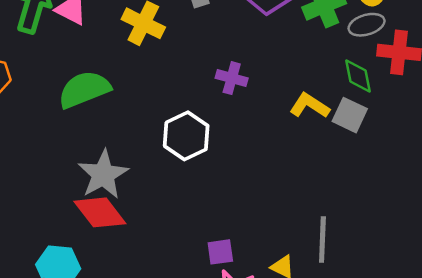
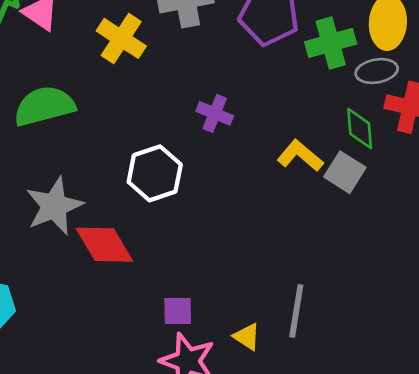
red diamond: (100, 212) -> (104, 245), moved

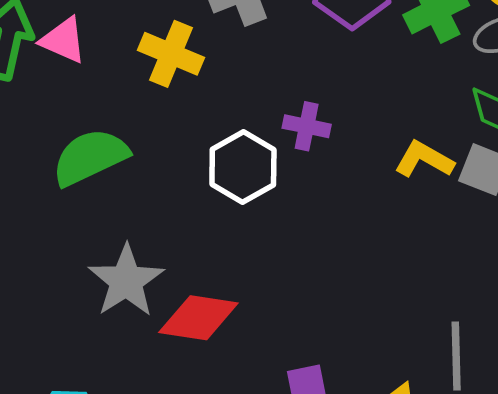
white hexagon: (155, 173) -> (243, 167), moved
red diamond: (104, 245) -> (198, 318), turned -40

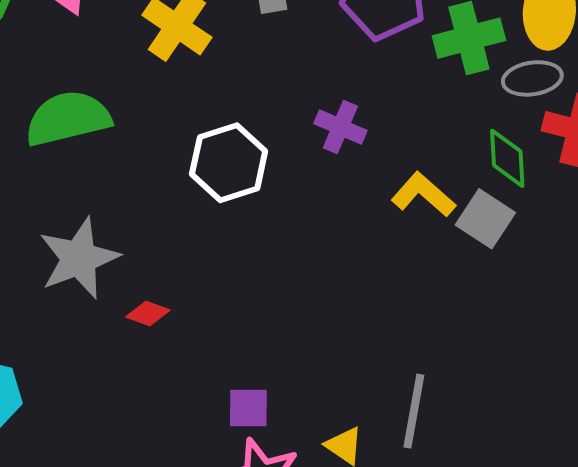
purple cross: (307, 126) -> (340, 127), moved
red diamond: (198, 318) -> (148, 313), size x0.5

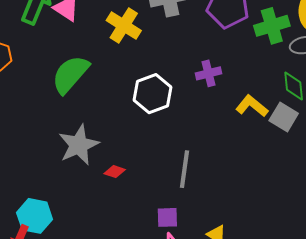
green semicircle: (68, 118) -> (70, 74), turned -33
purple cross: (340, 127) -> (208, 73), turned -35
gray line: (414, 411) -> (184, 169), moved

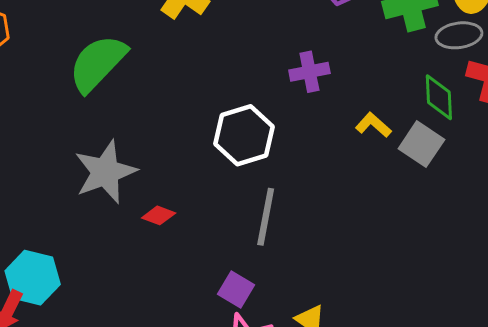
white hexagon: (153, 94) -> (244, 135), moved
yellow L-shape: (252, 106) -> (373, 125), size x0.7
purple square: (167, 217) -> (236, 289), turned 30

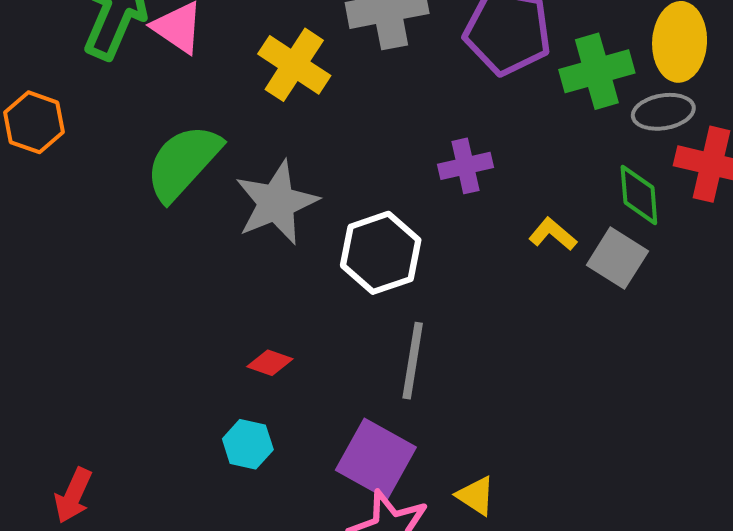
gray star: (105, 172) -> (276, 203), moved
cyan hexagon: (33, 278) -> (248, 444), moved, size x0.7
purple square: (236, 289) -> (376, 459), size x1.6

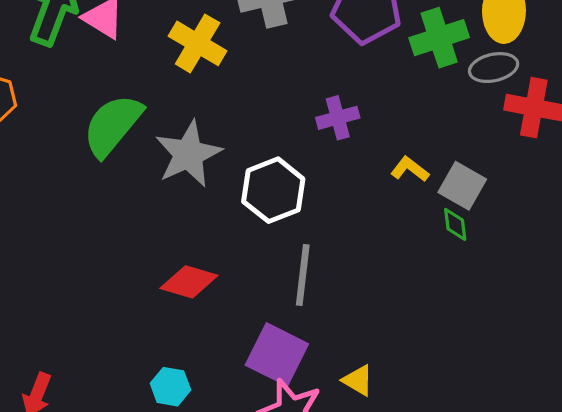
green diamond: (639, 195) -> (455, 224), moved, size x0.7
red diamond: (270, 363) -> (189, 282), size x1.6
cyan hexagon: (248, 444) -> (170, 387), moved

